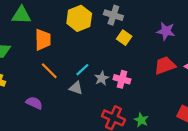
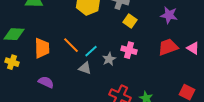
orange trapezoid: (43, 40) -> (42, 48), moved
orange line: (49, 71) -> (71, 45), moved
pink cross: (122, 79) -> (129, 50), moved

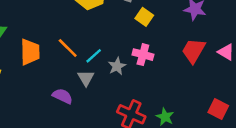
red trapezoid: (168, 47) -> (194, 51), turned -40
gray triangle: (85, 68) -> (86, 78), turned 40
purple semicircle: (46, 82) -> (62, 96), moved

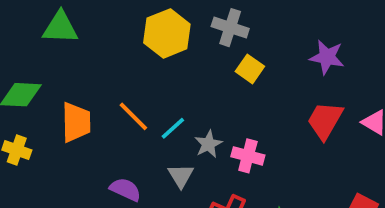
pink cross: (143, 55) -> (248, 156), moved
gray triangle: (86, 78) -> (181, 176), moved

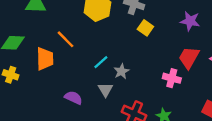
orange line: (133, 116) -> (65, 39), moved
pink cross: (248, 156) -> (172, 78), moved

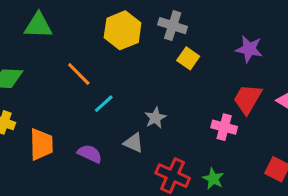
orange trapezoid: (45, 59) -> (41, 144), moved
cyan line: (101, 62) -> (104, 104), moved
gray triangle: (105, 90) -> (134, 143), turned -35

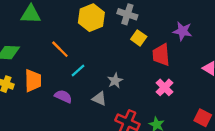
red trapezoid: (248, 99) -> (161, 55), moved, turned -35
pink cross: (224, 127) -> (165, 87), turned 30
orange trapezoid: (41, 144) -> (33, 81), moved
purple semicircle: (90, 154) -> (63, 96), moved

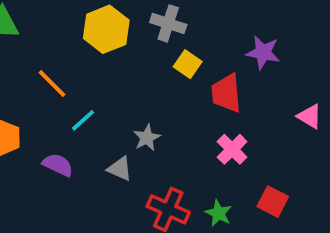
red square: (203, 118) -> (273, 202), moved

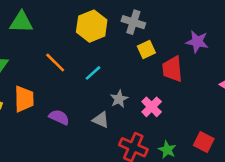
yellow square: (188, 64) -> (146, 49), turned 30
cyan line: (83, 120) -> (93, 73), moved
pink cross: (232, 149) -> (152, 107), moved

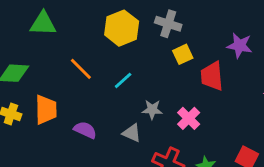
gray star: (119, 99) -> (152, 110), turned 30

